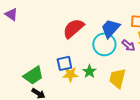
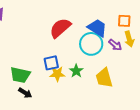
blue trapezoid: (110, 28) -> (97, 28), turned 80
green trapezoid: (33, 75) -> (20, 75), turned 45
yellow trapezoid: (117, 78) -> (104, 78), turned -30

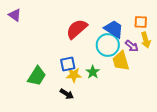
green trapezoid: (20, 75) -> (37, 76), turned -70
yellow trapezoid: (104, 78) -> (121, 61), moved
black arrow: (25, 93) -> (67, 94), moved

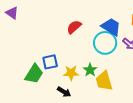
red semicircle: (77, 29) -> (74, 27), size x0.7
yellow trapezoid: (121, 61) -> (104, 81), moved
blue square: (68, 64) -> (50, 62), moved

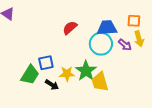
blue trapezoid: (111, 27) -> (107, 28), turned -35
green star: (90, 70) -> (86, 71), size x1.5
black arrow: (64, 92) -> (52, 85), moved

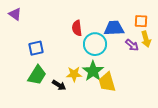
red semicircle: (70, 28) -> (77, 28), turned -56
cyan circle: (101, 44) -> (95, 44), moved
blue square: (46, 63) -> (36, 48), moved

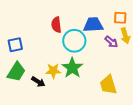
yellow trapezoid: (107, 82) -> (108, 85), moved

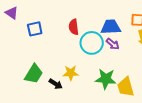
purple arrow: (111, 42) -> (113, 44), moved
blue square: (15, 45) -> (35, 29), moved
green star: (72, 68) -> (106, 79), moved, turned -30

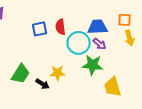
blue square: (35, 29) -> (40, 29), moved
green star: (106, 79) -> (92, 65), moved

